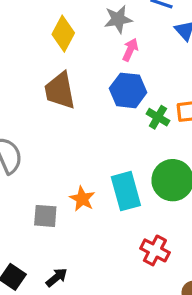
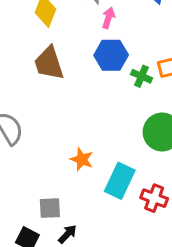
cyan rectangle: (126, 191) -> (120, 181), moved, turned 48
gray square: (45, 216) -> (50, 208), moved

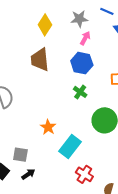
green cross: (142, 76) -> (80, 92), moved
red cross: (154, 198) -> (84, 174), moved

